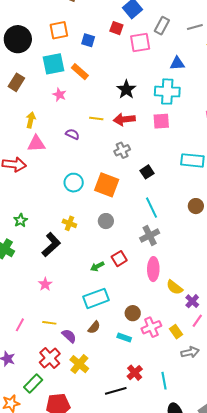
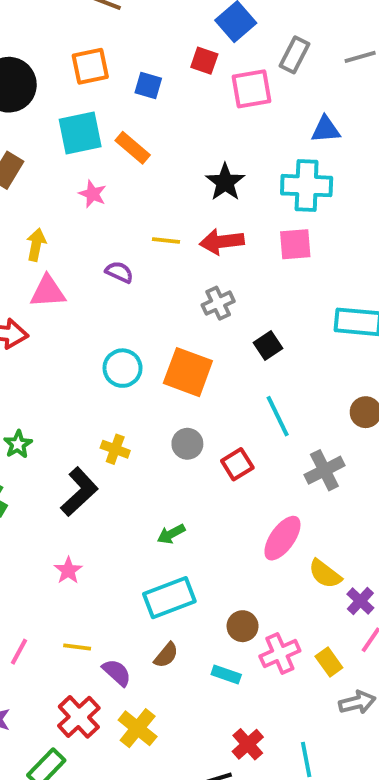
gray cross: (150, 236) -> (324, 470), moved
red square: (119, 259) -> (237, 464), moved
pink ellipse: (153, 269) -> (282, 538), turned 35

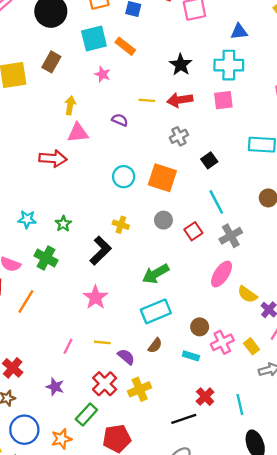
gray cross: (324, 470) -> (231, 236), moved
green arrow: (171, 534) -> (156, 274), size x1.6
pink star: (68, 570) -> (95, 297), size x1.5
yellow cross: (138, 728) -> (140, 389), turned 30

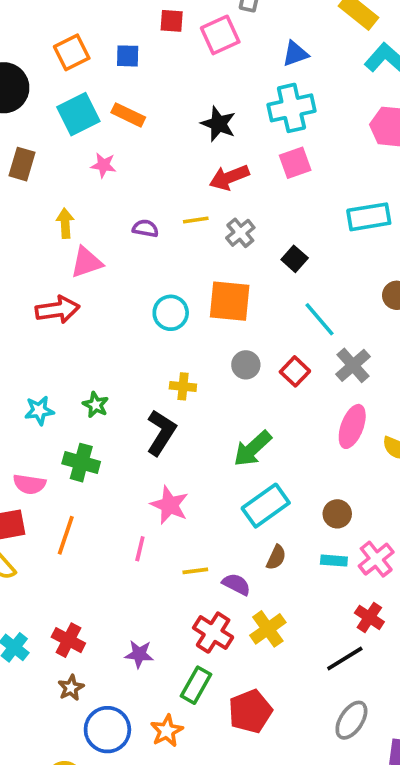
yellow line: (147, 100) -> (196, 220), moved
pink cross: (222, 342) -> (376, 559), moved
pink line: (68, 346) -> (140, 549), moved

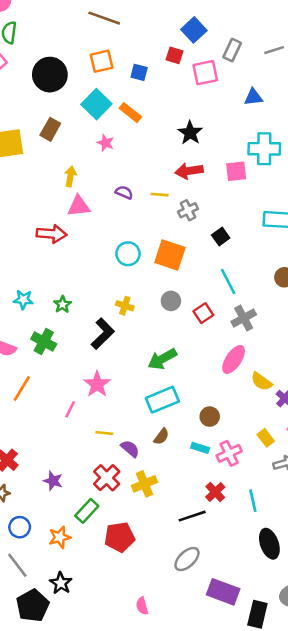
cyan cross: (291, 108) -> (264, 149), moved
cyan square: (78, 114) -> (96, 104), turned -32
blue circle: (107, 730) -> (20, 527), size x0.7

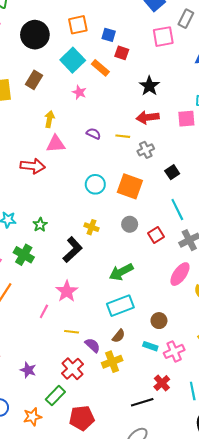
red square: (174, 55) -> (122, 53), moved
yellow cross: (144, 484) -> (112, 362), moved

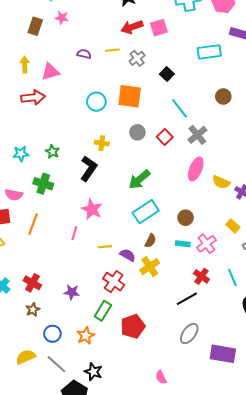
brown rectangle: (34, 80) -> (35, 26), moved
yellow arrow: (49, 119) -> (25, 65), moved
pink square: (186, 119) -> (159, 28), moved

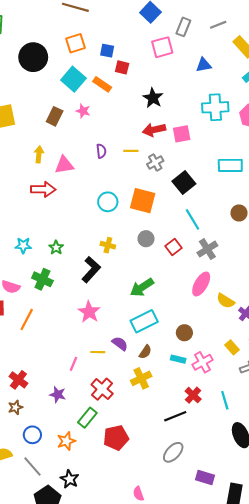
purple semicircle: (84, 54) -> (101, 151), turned 64
black square: (167, 74) -> (184, 182), size x1.5
pink line: (74, 233) -> (73, 364), moved
purple semicircle: (128, 255) -> (120, 344), moved
purple rectangle: (223, 354) -> (205, 478), size x0.7

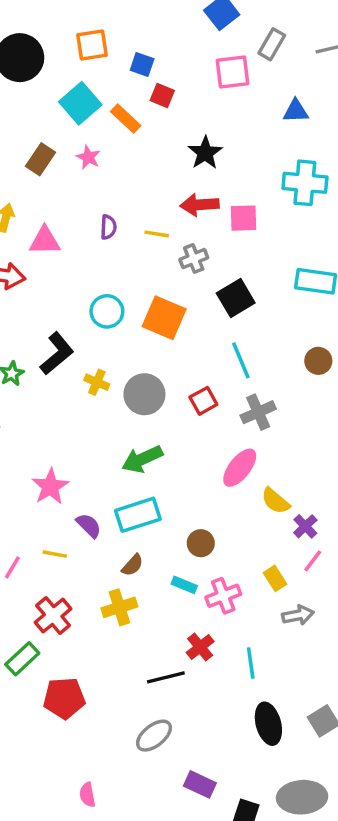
gray circle: (146, 239) -> (144, 394), moved, size x1.5
black L-shape: (91, 270) -> (57, 354), moved
purple semicircle: (120, 344) -> (89, 525), moved

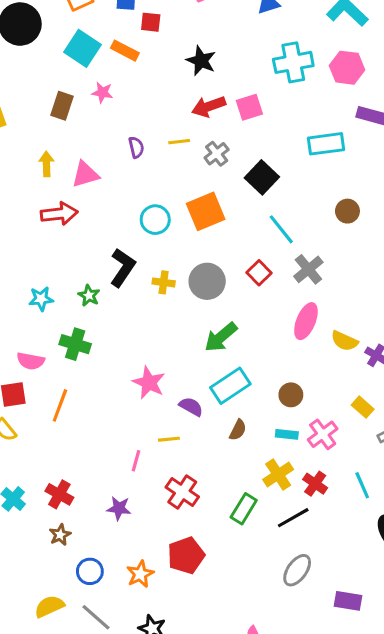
orange square: (164, 318) -> (206, 211), turned -30
yellow cross: (119, 607) -> (278, 475), moved
green rectangle: (22, 659) -> (244, 509), moved
red pentagon: (64, 698) -> (186, 555), moved

